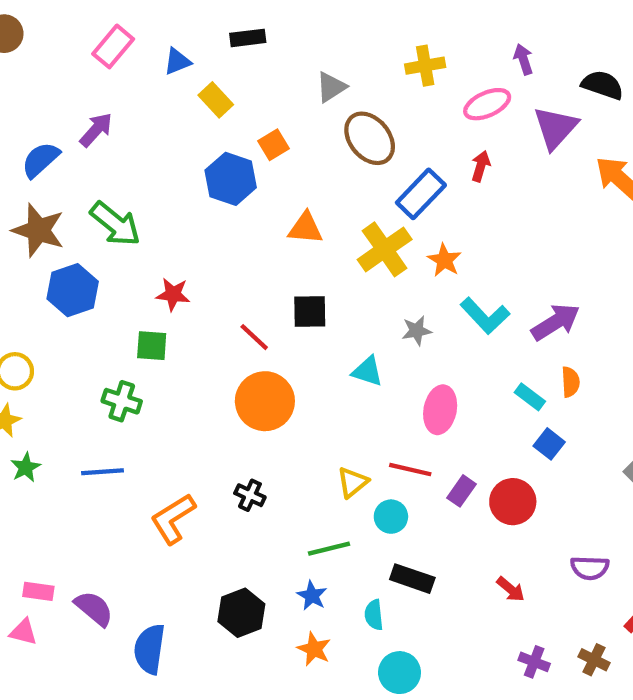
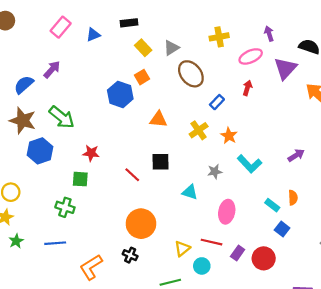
yellow rectangle: (216, 100) -> (143, 48), moved
blue rectangle: (421, 194) -> (217, 102), size x0.6
yellow cross: (385, 249) -> (199, 130), size x0.7
purple arrow: (556, 322) -> (296, 155), moved, size x0.7
orange circle: (265, 401) -> (141, 224), moved

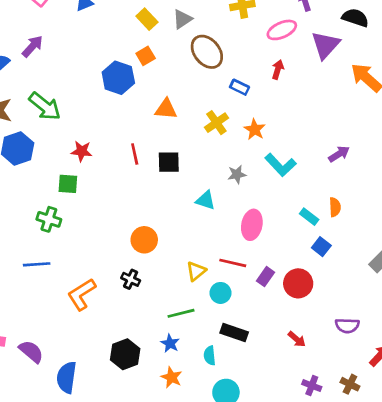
blue rectangle: (217, 102) -> (240, 87), turned 72
red line: (132, 175) -> (135, 154), moved, turned 35
orange circle: (141, 224) -> (144, 240), size x0.7

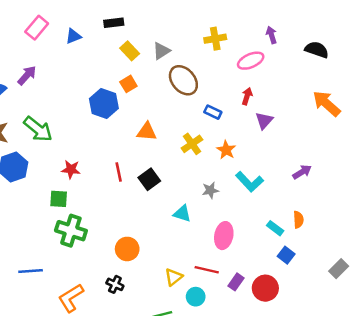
purple triangle: (325, 45) -> (264, 121), moved, size x0.7
black square: (169, 162) -> (149, 179), turned -35
green cross: (49, 219) -> (71, 231), moved, size x1.4

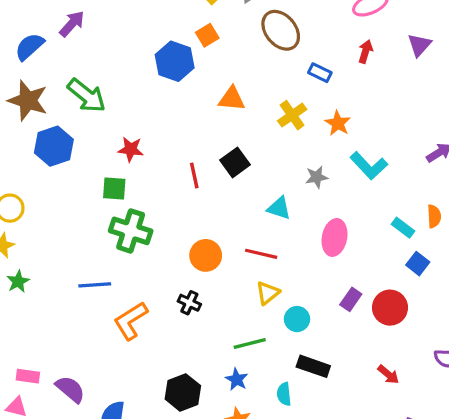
purple triangle: (264, 121) -> (419, 45), moved
red line: (119, 172) -> (194, 175), moved
red line: (207, 270) -> (261, 254), moved
blue line: (31, 271) -> (95, 285), moved

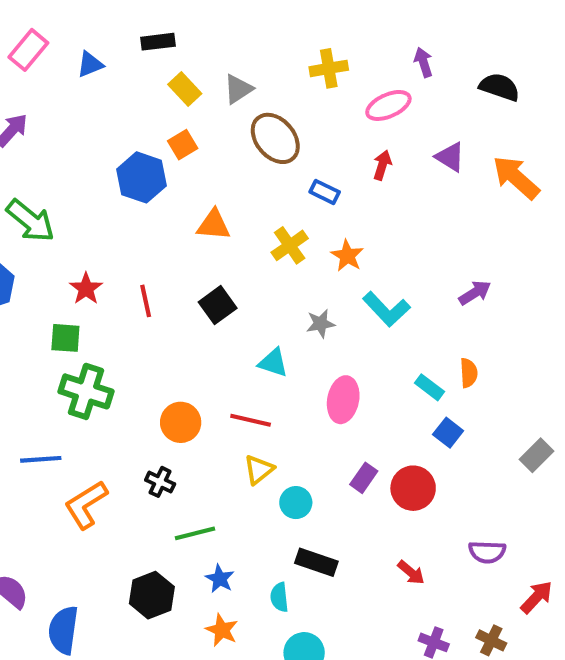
purple triangle: (419, 45) -> (450, 157), turned -40
red star: (131, 149) -> (86, 289), turned 30
red line: (194, 175) -> (146, 301), moved
green line: (250, 343) -> (195, 533), moved

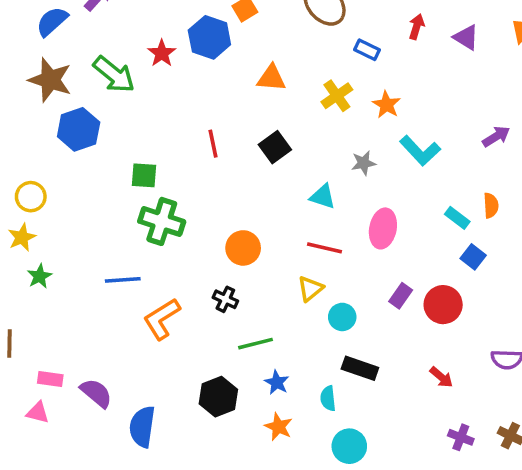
purple triangle: (450, 157) -> (466, 37), moved
red star: (86, 289) -> (162, 53), moved
red line: (251, 420) -> (325, 248), moved

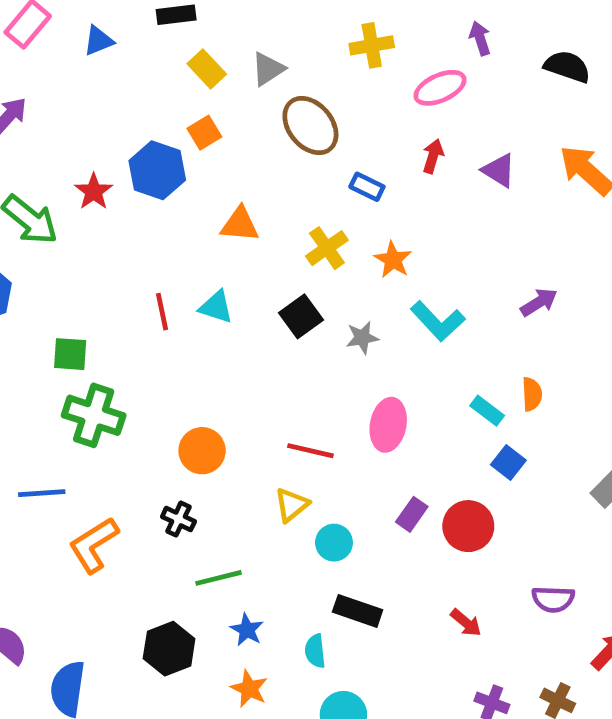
black square: (275, 147) -> (301, 316), moved
cyan triangle: (323, 197) -> (216, 307), moved

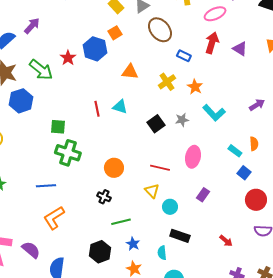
red arrow: (433, 156) -> (212, 43), size x1.5
black square: (301, 316) -> (156, 124), moved
yellow triangle: (292, 505) -> (152, 191), turned -35
red circle: (468, 526) -> (256, 200), moved
orange L-shape: (94, 545) -> (54, 218), moved

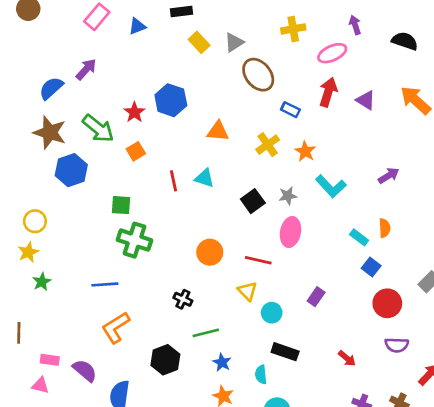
orange square: (115, 33) -> (136, 151), moved
pink ellipse: (193, 157) -> (290, 232), moved
orange circle: (114, 168) -> (210, 252), moved
black hexagon: (100, 252) -> (165, 360), moved

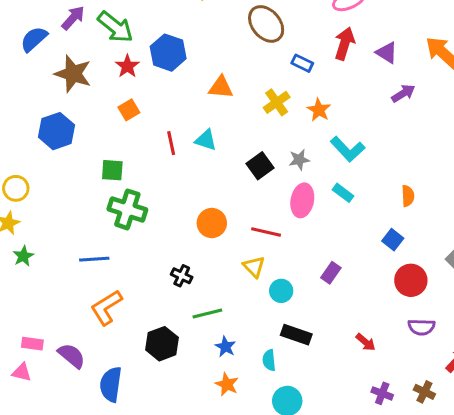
green arrow: (98, 128) -> (115, 27), moved
brown star: (50, 132) -> (73, 74), moved
purple arrow: (389, 176) -> (403, 93), moved
cyan rectangle: (359, 237) -> (343, 193), moved

